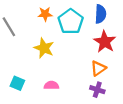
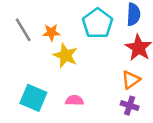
orange star: (45, 14) -> (51, 32), moved
cyan square: (17, 83) -> (33, 98), size x1.5

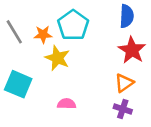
cyan pentagon: (98, 23) -> (73, 25), moved
cyan square: (33, 98) -> (18, 84), moved

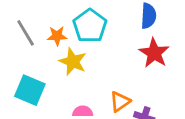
orange triangle: (124, 83) -> (120, 102), moved

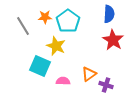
orange star: (57, 36) -> (45, 17), moved
cyan square: (30, 90) -> (40, 66), moved

